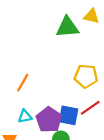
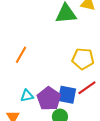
orange line: (23, 83) -> (21, 55), moved

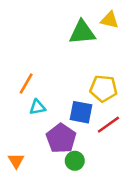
blue square: (67, 95) -> (81, 112), moved
cyan triangle: (27, 96) -> (37, 107), moved

